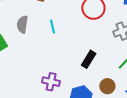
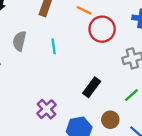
purple cross: (51, 82) -> (46, 109), turned 30

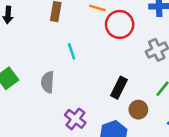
gray semicircle: (19, 41) -> (48, 82), moved
brown circle: (110, 120) -> (138, 110), moved

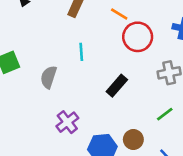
black rectangle: (119, 88) -> (117, 86), moved
brown circle: (138, 110) -> (133, 140), moved

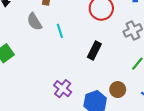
gray semicircle: (49, 77) -> (34, 22), moved, turned -36

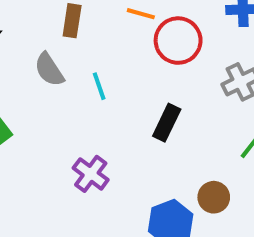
purple cross: (63, 89) -> (91, 174), moved

